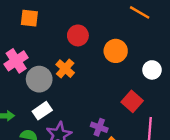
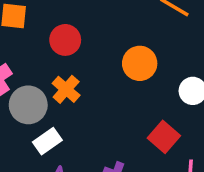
red circle: (78, 35) -> (65, 40), moved
white rectangle: (42, 111) -> (47, 141), moved

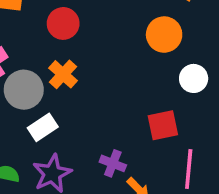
orange circle: (140, 63) -> (164, 35), moved
red square: (164, 137) -> (163, 125), turned 36

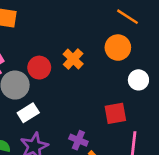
red circle: (63, 23) -> (39, 68), moved
orange cross: (63, 74) -> (73, 59), moved

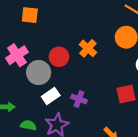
purple cross: (78, 140) -> (79, 99), moved

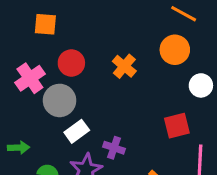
red circle: (59, 57) -> (71, 63), moved
purple cross: (79, 99) -> (114, 148), moved

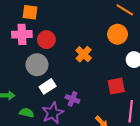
orange cross: (124, 66) -> (84, 54), moved
pink cross: (30, 78) -> (22, 34), moved, turned 30

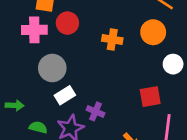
red circle: (46, 40) -> (67, 23), moved
orange cross: (84, 54) -> (112, 39), moved, turned -35

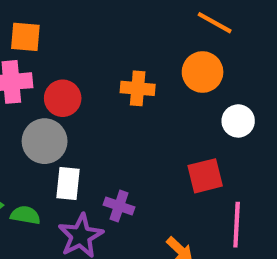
red circle: (67, 23) -> (63, 98), moved
white rectangle: (65, 95) -> (68, 183), turned -48
green semicircle: (38, 127) -> (25, 215), moved

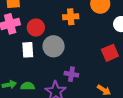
gray circle: (45, 141) -> (54, 46), moved
white rectangle: (68, 183) -> (28, 50), moved

